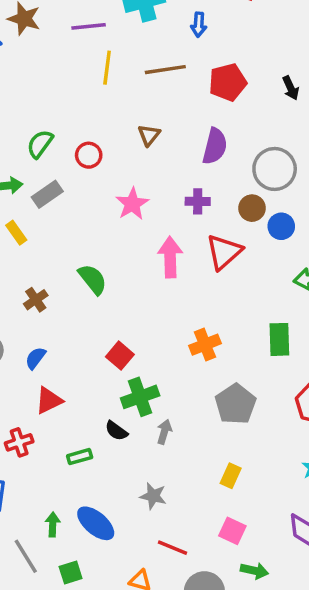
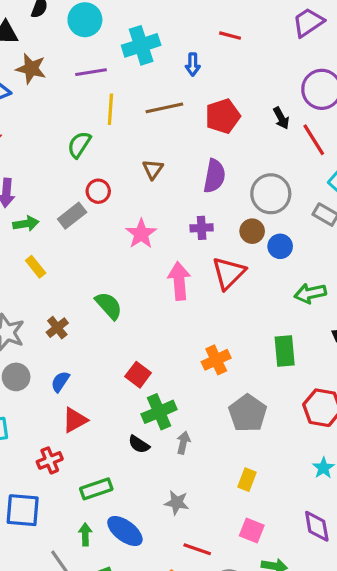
green semicircle: (40, 144) -> (79, 145), moved
gray rectangle: (47, 194) -> (72, 216), moved
green rectangle: (80, 457) -> (96, 489), moved, size x1.4

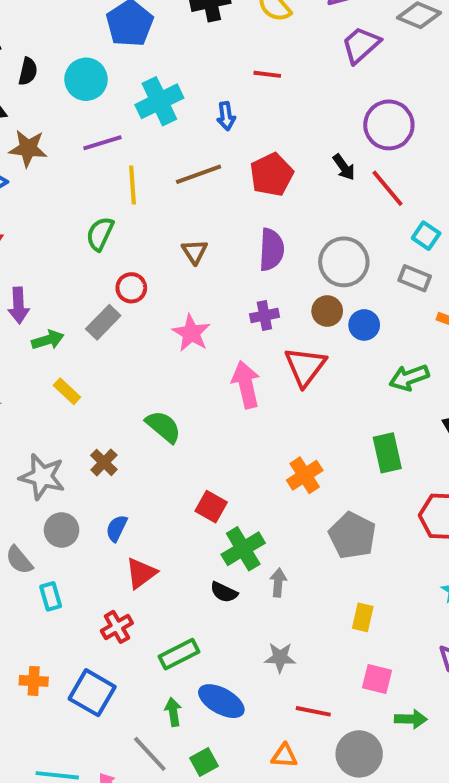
blue square: (23, 510) -> (92, 693), turned 33

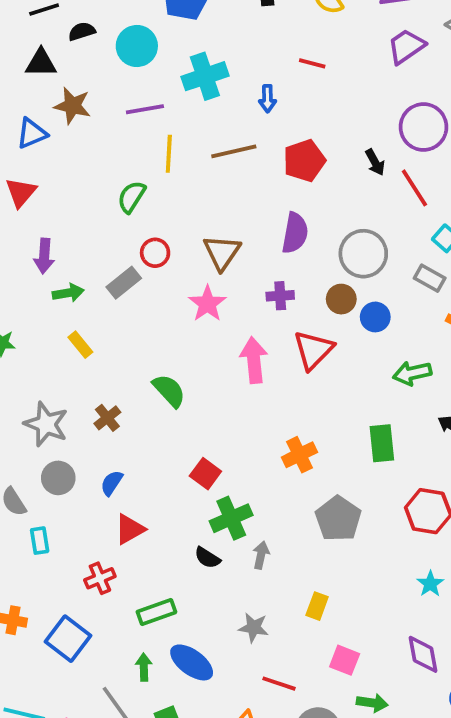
black semicircle: (28, 71) -> (82, 31), turned -128
brown triangle: (195, 252) -> (222, 252), moved, size x1.5
yellow rectangle: (363, 617) -> (317, 606), moved

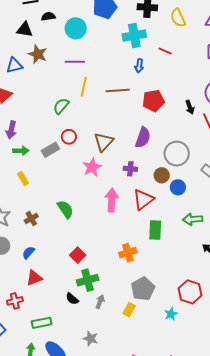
cyan cross: (205, 76) -> (134, 36), moved
green rectangle: (382, 443) -> (155, 230), moved
cyan star: (430, 584) -> (171, 314), moved
yellow rectangle: (317, 606) -> (129, 310), moved

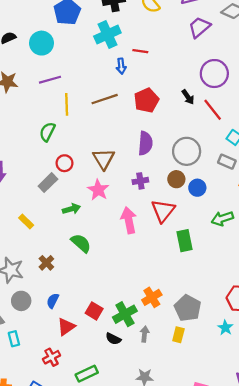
red line: (165, 51) -> (140, 51), moved
green arrow: (21, 151) -> (71, 209), moved
orange cross: (128, 253) -> (152, 297), moved
red square: (78, 255) -> (94, 311), moved

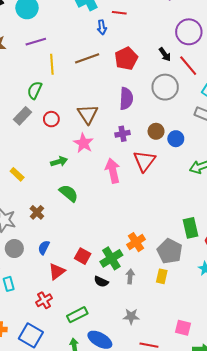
gray circle: (187, 151) -> (165, 87), moved
gray rectangle: (48, 183) -> (23, 116), moved
green rectangle: (185, 241) -> (190, 228), moved

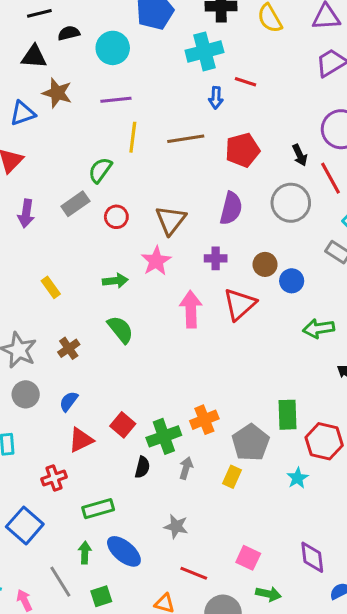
black semicircle: (101, 282) -> (142, 467), turned -112

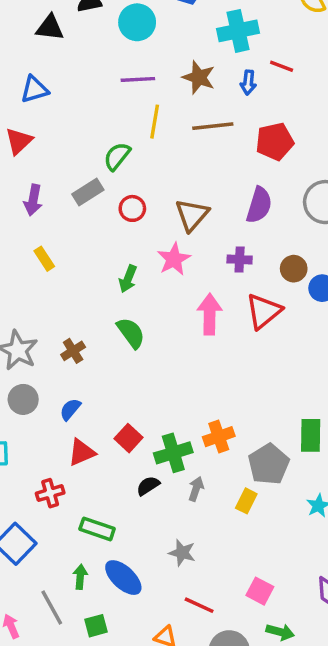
brown star: (57, 93) -> (199, 77), moved
green arrow: (115, 281) -> (128, 279), turned 115
yellow rectangle: (51, 287) -> (44, 259), moved
black semicircle: (142, 467) -> (148, 486), turned -140
green rectangle: (98, 509) -> (97, 529), turned 32

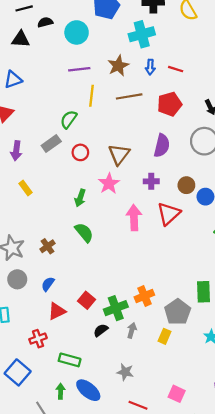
red line: (282, 66) -> (176, 69), moved
brown star: (199, 77) -> (118, 66), turned 30

